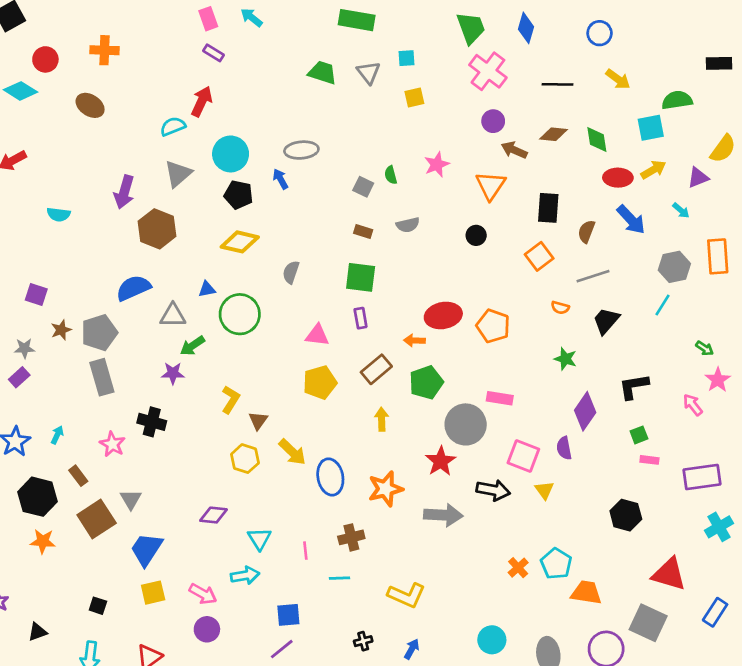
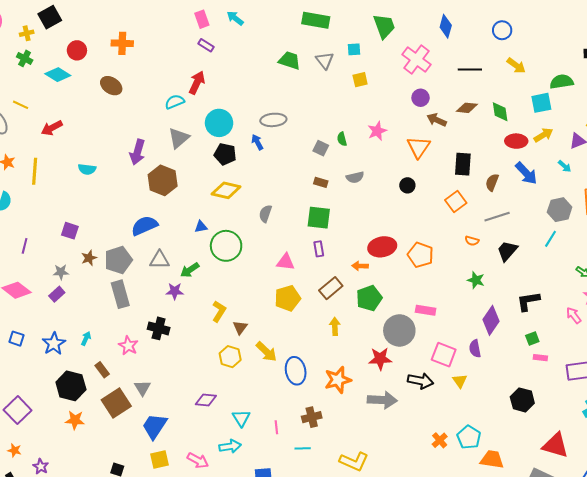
green trapezoid: (471, 28) -> (384, 26), moved
gray triangle: (173, 315) -> (160, 260), moved
red star: (441, 461) -> (380, 359), turned 30

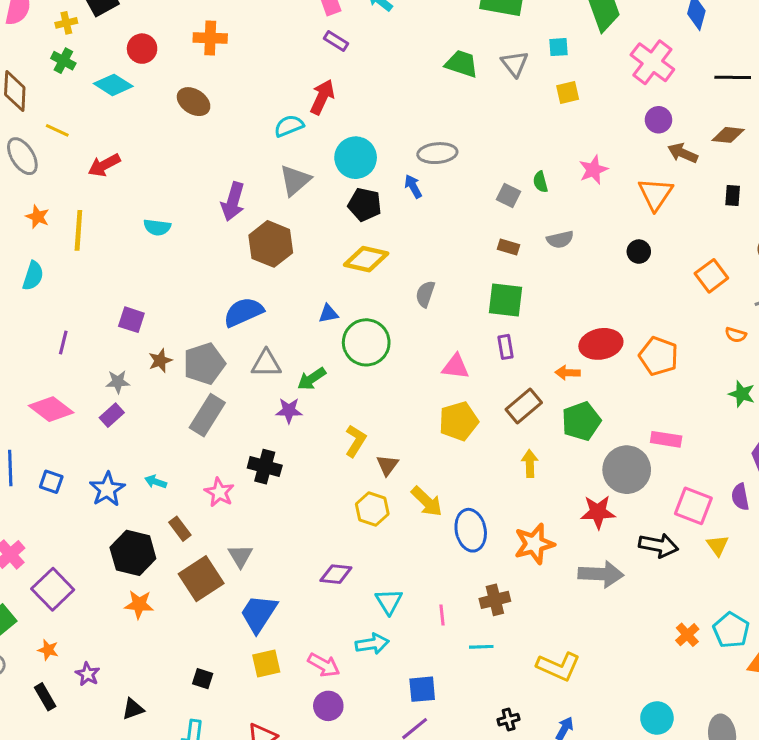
black rectangle: (463, 164) -> (733, 195), moved, size x0.6
gray rectangle: (120, 294) -> (207, 415), turned 48
cyan arrow: (86, 339) -> (156, 482), turned -96

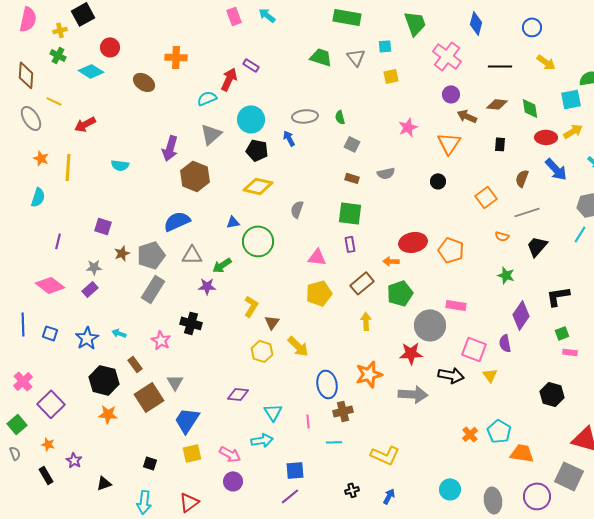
orange cross: (210, 38) -> (176, 57), moved
purple rectangle: (336, 41) -> (251, 65), moved
green semicircle: (540, 182) -> (340, 117), moved
blue ellipse: (471, 530) -> (327, 384), moved

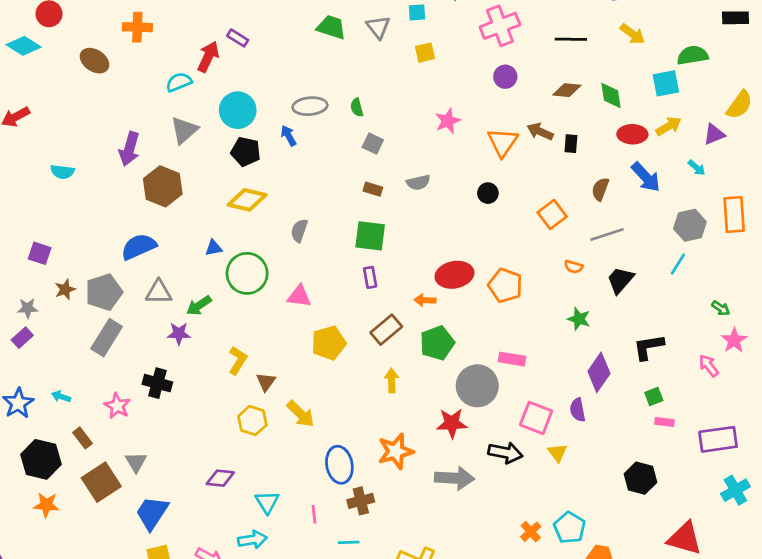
pink cross: (447, 56) -> (500, 26), turned 32
brown arrow: (467, 116) -> (540, 132), moved
pink triangle: (317, 257) -> (299, 296), moved

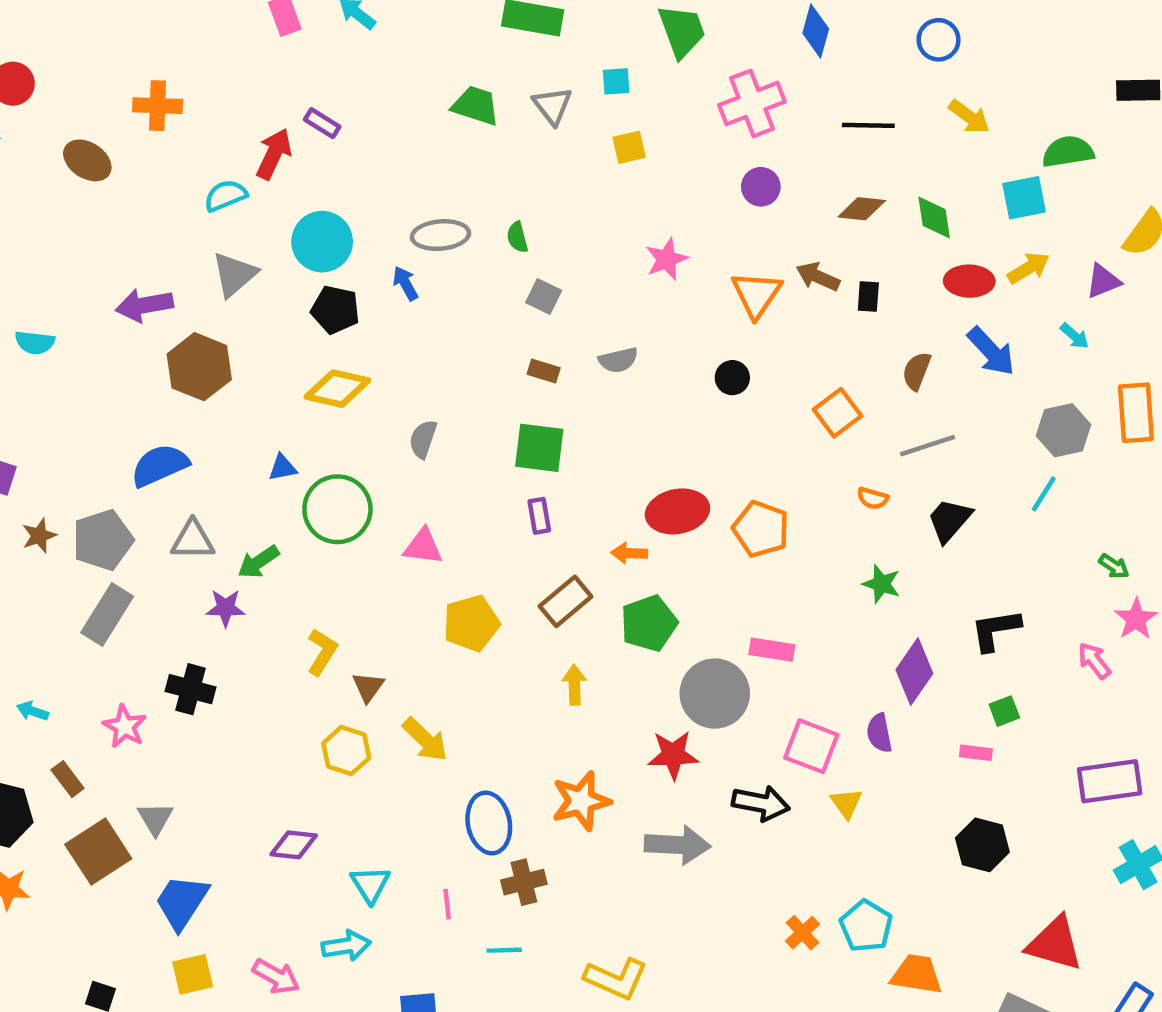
purple arrow: (129, 149) -> (144, 305), turned 64
pink rectangle: (665, 422) -> (976, 753), moved

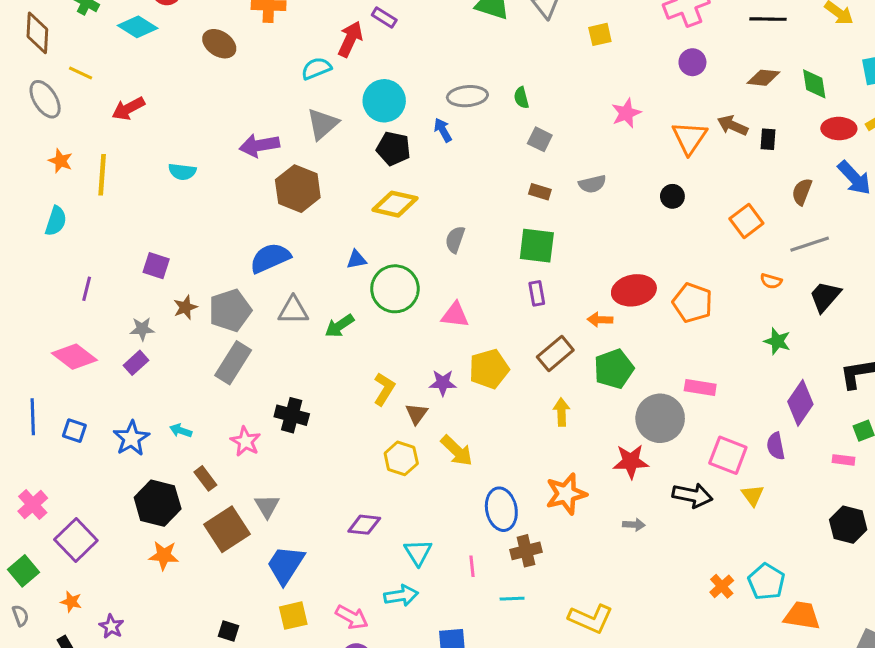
purple star: (226, 608) -> (443, 383), moved
gray arrow: (677, 845) -> (634, 525), size x0.5

